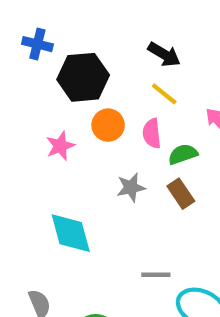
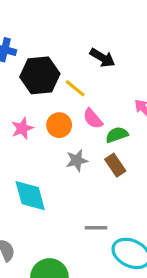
yellow line: (164, 94) -> (75, 88), moved
orange circle: (108, 125) -> (59, 125), moved
pink semicircle: (152, 133) -> (93, 119), turned -35

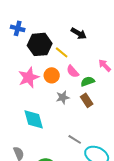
pink star: (22, 128) -> (29, 77), size x1.5
gray line: (96, 228) -> (75, 139), turned 32

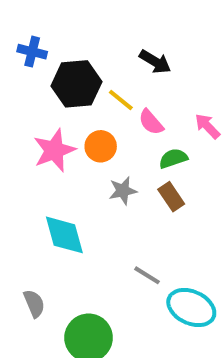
pink semicircle: (73, 71) -> (151, 122), moved

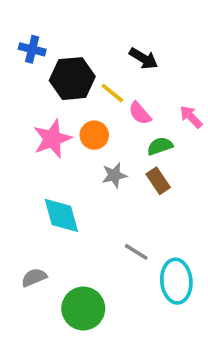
gray semicircle: (34, 303) -> (34, 277), turned -90
cyan ellipse: (191, 308) -> (176, 281), turned 60

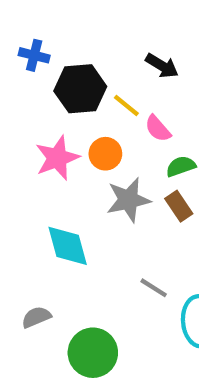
gray star: (114, 175) -> (128, 200), size x1.5

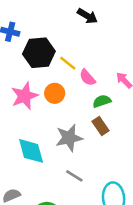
black arrow: (162, 66) -> (87, 16), moved
gray star: (128, 200) -> (69, 138), moved
gray line: (154, 288) -> (74, 176), moved

